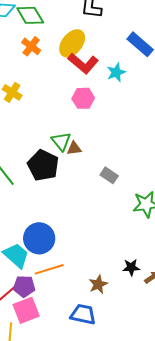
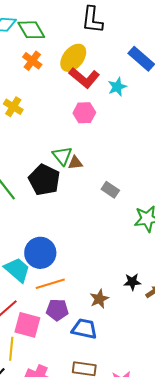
purple pentagon: (24, 286) -> (57, 310), moved
pink square: (26, 310) -> (27, 325), turned 36

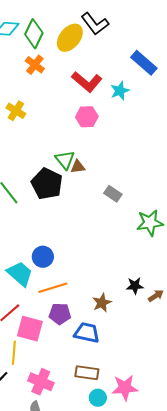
black L-shape: (92, 20) -> (95, 24), turned -44
green diamond: (31, 30) -> (34, 34), turned 56
yellow ellipse: (73, 58) -> (70, 38), moved
blue circle: (40, 253) -> (43, 257), size x0.7

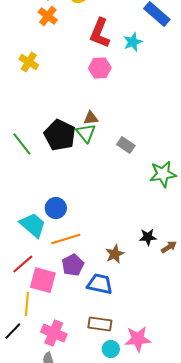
red L-shape: (87, 82) -> (100, 33), turned 72
green triangle: (65, 160) -> (86, 133), moved
purple pentagon: (60, 314) -> (73, 265), turned -30

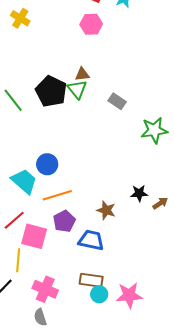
brown star: (115, 254) -> (106, 210), turned -30
cyan circle: (111, 349) -> (99, 294), moved

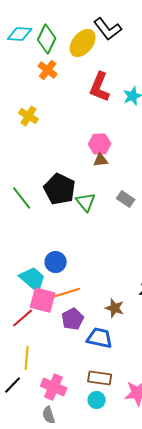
pink hexagon: (91, 24) -> (100, 144), moved
brown triangle: (82, 74) -> (101, 160), moved
green triangle: (77, 89) -> (86, 202), moved
pink square: (34, 236) -> (43, 300), moved
cyan circle: (99, 294) -> (97, 400), moved

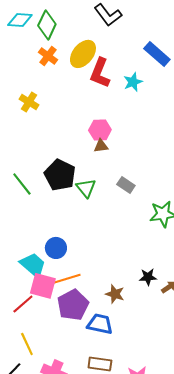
yellow ellipse: (83, 43) -> (83, 54), moved
purple pentagon: (73, 319) -> (73, 305), size x1.4
yellow line: (27, 358) -> (27, 344), turned -30

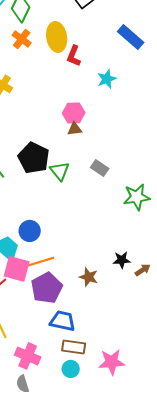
yellow ellipse: (83, 54) -> (57, 37), turned -48
red L-shape: (100, 73) -> (74, 56), size x0.7
cyan star: (133, 82) -> (107, 79), moved
blue trapezoid: (100, 324) -> (63, 321), moved

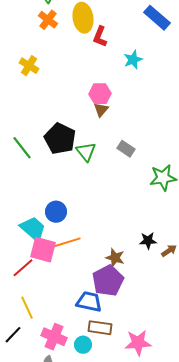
brown triangle: (75, 129) -> (101, 110), turned -42
purple pentagon: (47, 288) -> (108, 281), moved
cyan circle: (71, 369) -> (83, 345), moved

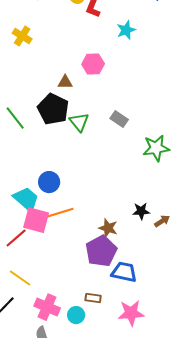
brown triangle: (101, 110) -> (65, 82), moved, turned 49
blue trapezoid: (89, 302) -> (124, 272), moved
yellow line: (27, 308) -> (20, 278), turned -30
brown rectangle: (100, 328) -> (93, 298), size x0.7

